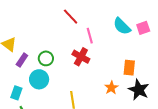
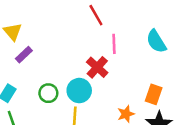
green circle: (46, 58) -> (48, 93), moved
cyan circle: (39, 79) -> (79, 91), moved

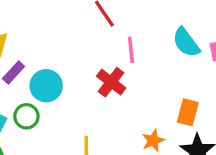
cyan circle: (79, 91) -> (46, 86), moved
green circle: (48, 93) -> (26, 116), moved

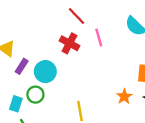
red cross: (111, 82) -> (69, 43), moved

